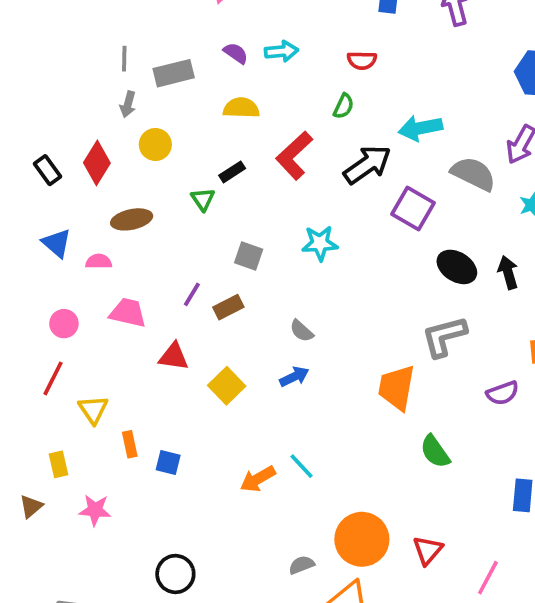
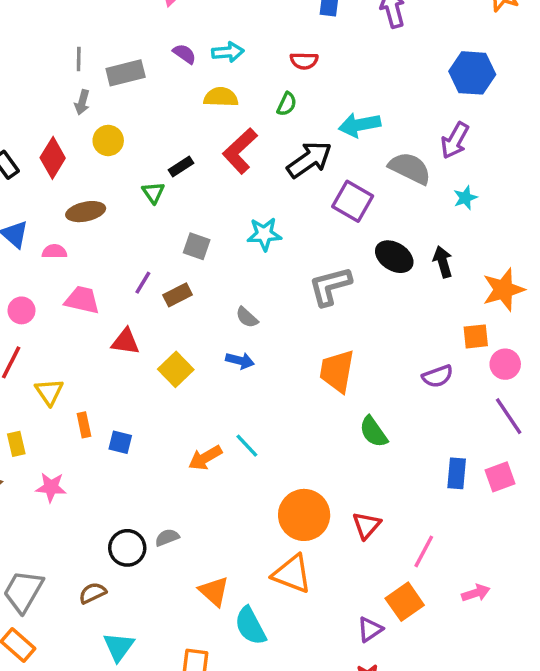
yellow semicircle: (241, 108) -> (221, 97), moved
gray L-shape: (444, 336) -> (330, 286), moved
blue arrow: (294, 377) -> (240, 361), turned 40
gray semicircle: (302, 565) -> (167, 538), moved

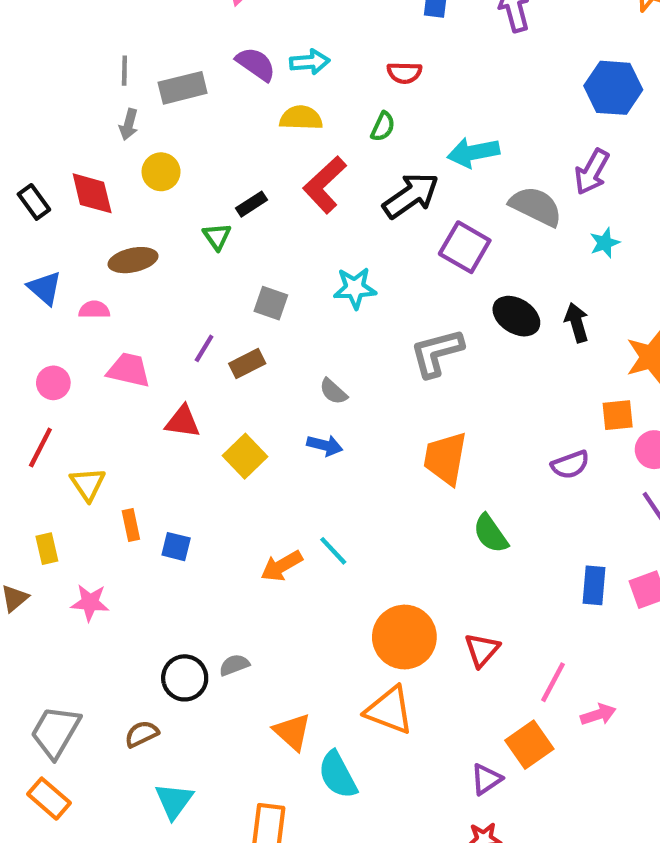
purple semicircle: (184, 54) -> (256, 64), size x1.4
red diamond: (53, 158) -> (92, 193), turned -45
pink arrow: (476, 593) -> (598, 715), moved

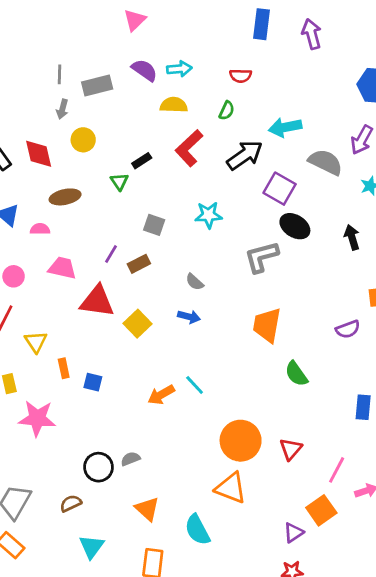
black ellipse: (516, 316) -> (295, 226), moved
red triangle: (183, 422) -> (97, 301), size x1.5
pink star: (90, 603) -> (37, 418), size x1.5
orange triangle: (292, 732) -> (147, 509), moved

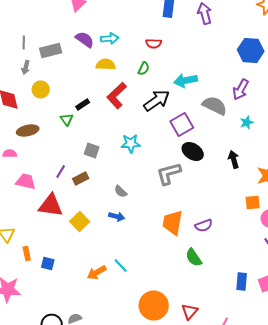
purple square: (280, 189) -> (182, 124), turned 30
purple semicircle: (348, 329) -> (204, 226), moved

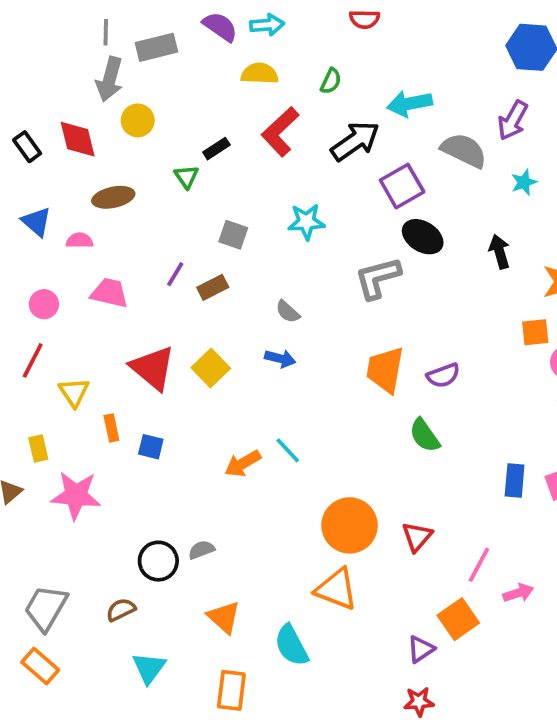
red semicircle: (154, 44) -> (365, 19), moved
gray arrow: (26, 68) -> (110, 79), size x1.6
red triangle: (51, 206) -> (153, 368), moved, turned 32

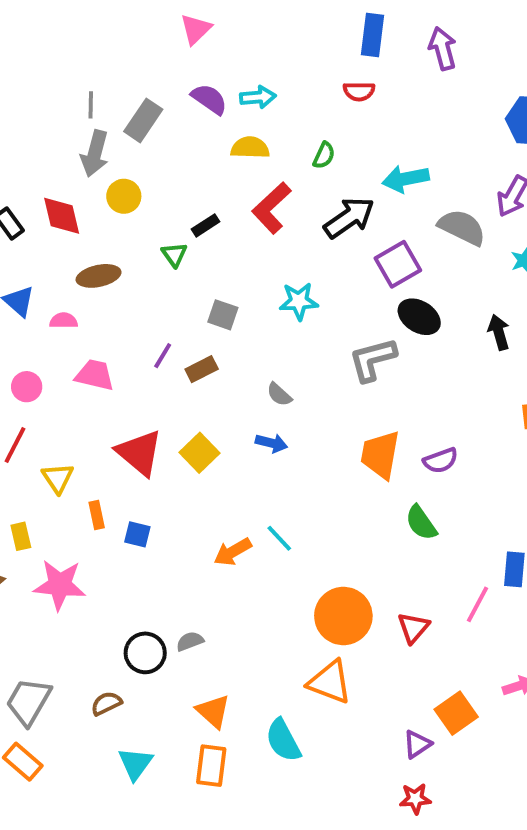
gray rectangle: (156, 47) -> (143, 120), turned -42
pink line: (479, 565) -> (477, 604), moved
orange rectangle: (231, 690) -> (211, 766), moved

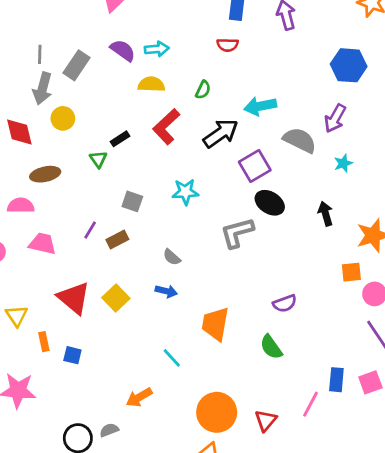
pink semicircle: (64, 321) -> (21, 205), size x1.4
orange trapezoid: (380, 455) -> (215, 324), moved
orange arrow: (233, 552) -> (139, 397), moved

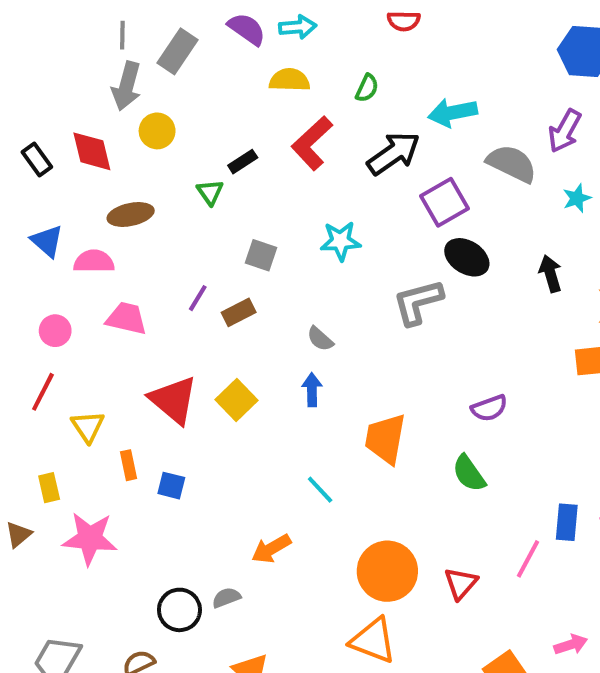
blue arrow: (166, 291) -> (312, 390), turned -105

